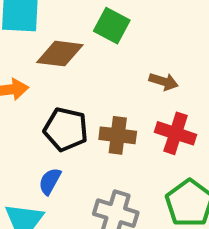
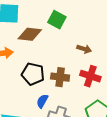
blue semicircle: (50, 181) -> (42, 101), moved

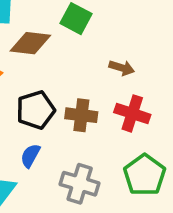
black pentagon: (33, 74) -> (36, 110), turned -30
blue semicircle: (42, 101) -> (30, 156), moved

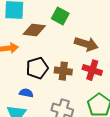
brown arrow: (122, 68) -> (86, 44), size x1.6
blue semicircle: (30, 156) -> (26, 93), moved, turned 72

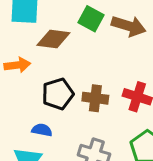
brown arrow: (86, 44) -> (129, 26), moved

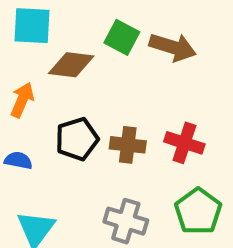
orange arrow: (17, 65) -> (22, 100), turned -60
blue semicircle: (42, 130) -> (18, 160), moved

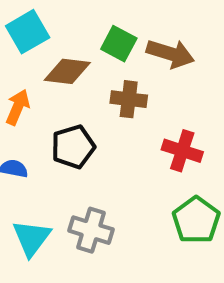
cyan square: (32, 26) -> (28, 32), turned -33
brown cross: (128, 145) -> (129, 99), moved
gray cross: (126, 221) -> (91, 230), moved

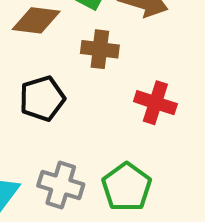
green pentagon: (196, 220) -> (127, 187), moved

